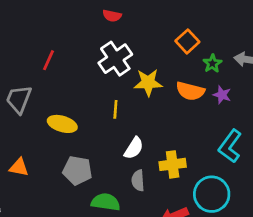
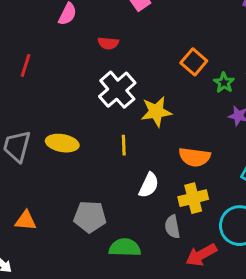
red line: (48, 60) -> (26, 65), moved
orange semicircle: (190, 91) -> (195, 157), moved
yellow ellipse: (62, 124) -> (62, 143), moved
gray semicircle: (138, 180) -> (172, 227), moved

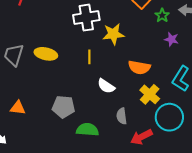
white cross: (117, 90) -> (86, 18), turned 30
white semicircle: (149, 185) -> (106, 86), turned 96
yellow cross: (193, 198) -> (150, 94), moved, turned -36

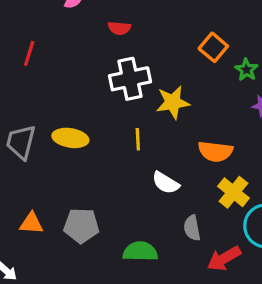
gray pentagon: (64, 107) -> (81, 226), moved

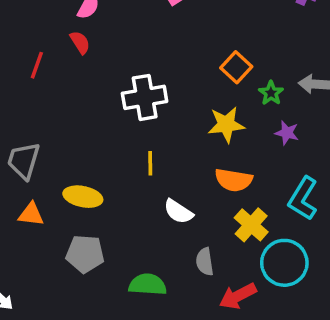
red semicircle: (119, 28) -> (80, 42), moved, turned -130
yellow star: (173, 102) -> (226, 125), moved
yellow ellipse: (70, 138) -> (83, 197), moved
orange triangle: (31, 223) -> (31, 214), moved

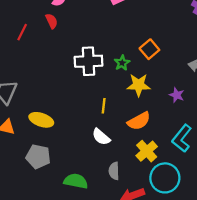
green star: (271, 93) -> (122, 63), moved
yellow line: (150, 163) -> (104, 106), moved
orange semicircle: (234, 180) -> (139, 121), turned -45

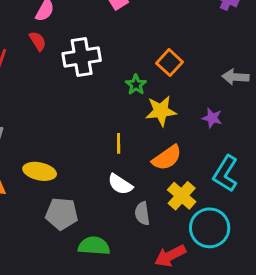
white cross: (89, 61) -> (82, 57), moved
gray pentagon: (38, 157) -> (62, 214), moved
gray semicircle: (114, 171) -> (142, 213), moved

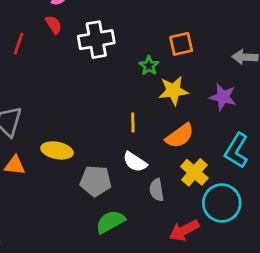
orange square: (170, 63) -> (181, 44), turned 35
purple star: (212, 118) -> (223, 97), size x1.4
gray pentagon: (62, 214) -> (96, 181), moved
green semicircle: (94, 246) -> (110, 222), turned -32

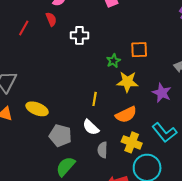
white cross: (96, 40) -> (79, 35), size x0.7
cyan L-shape: (237, 150) -> (164, 132), turned -80
yellow cross: (194, 172) -> (132, 142), turned -30
green semicircle: (110, 222) -> (66, 166), turned -30

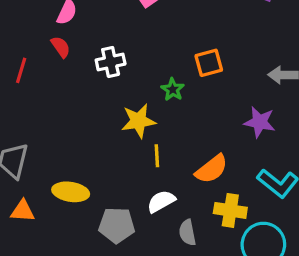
yellow star: (127, 82) -> (138, 121), moved
white semicircle: (91, 127) -> (161, 201), turned 120

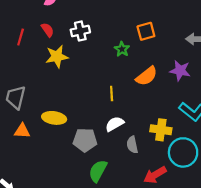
red semicircle: (61, 47) -> (47, 30), moved
yellow star: (138, 121) -> (57, 57), moved
orange semicircle: (212, 169) -> (147, 76), moved

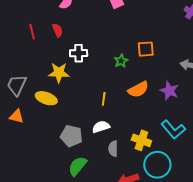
white cross: (80, 31) -> (79, 53), moved
red line: (21, 37) -> (32, 32), turned -42
yellow star: (57, 57) -> (59, 73), moved
yellow ellipse: (54, 118) -> (46, 98), moved

